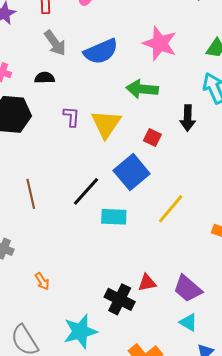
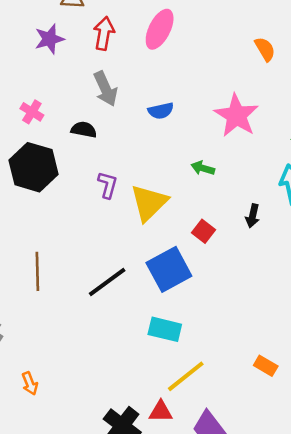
blue semicircle: (101, 51) -> (161, 111), size x0.6
green arrow: (142, 89) -> (203, 168), size x0.6
black arrow: (188, 118) -> (253, 216), size x0.7
yellow line: (171, 209) -> (186, 376), moved
cyan rectangle: (114, 217) -> (165, 329), moved

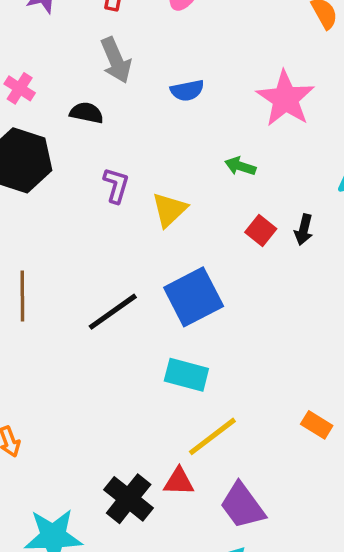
yellow triangle: (149, 203) -> (169, 210), size x0.7
red square: (204, 231) -> (261, 231), moved

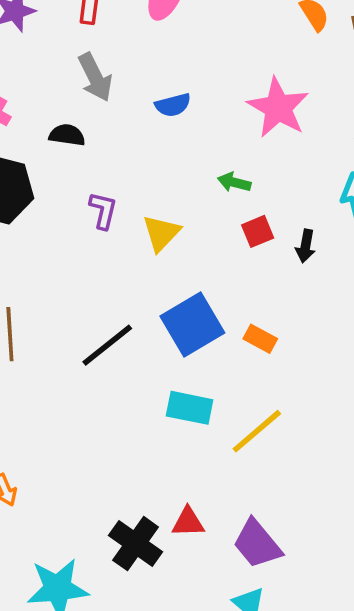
red square: (261, 231) -> (258, 231), moved, turned 32
orange rectangle: (317, 425) -> (260, 339), moved
yellow line: (212, 436) -> (257, 431), moved

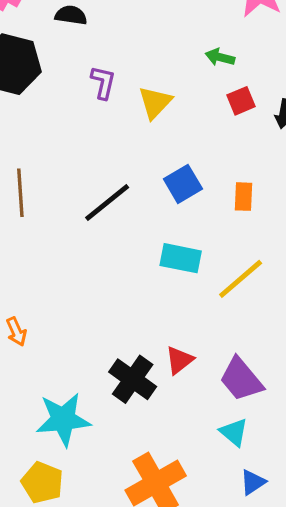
blue square: (192, 324) -> (183, 184), size x0.7
orange rectangle: (260, 339) -> (243, 197), turned 64
red triangle: (188, 522) -> (179, 360), turned -36

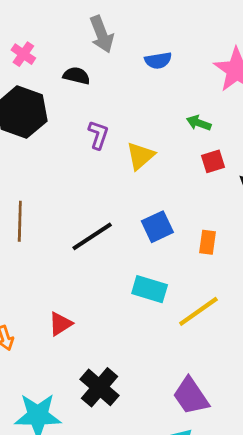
red triangle: (179, 360) -> (60, 324), moved

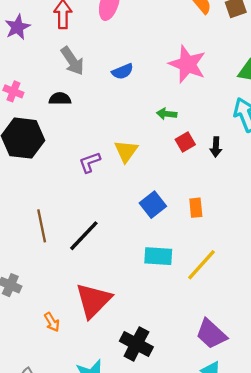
purple L-shape: (98, 135) -> (90, 162), moved, turned -115
black line: (92, 236) -> (84, 236), moved
red triangle: (60, 324) -> (93, 300), size x1.8

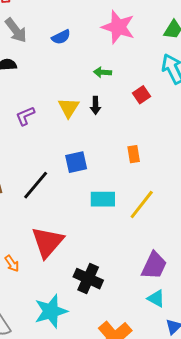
red square: (185, 142) -> (142, 95), moved
black arrow: (216, 147) -> (95, 105), moved
purple L-shape: (90, 162) -> (25, 116), moved
blue square: (153, 205) -> (76, 162), moved, turned 30
purple trapezoid: (211, 334) -> (154, 265), turned -104

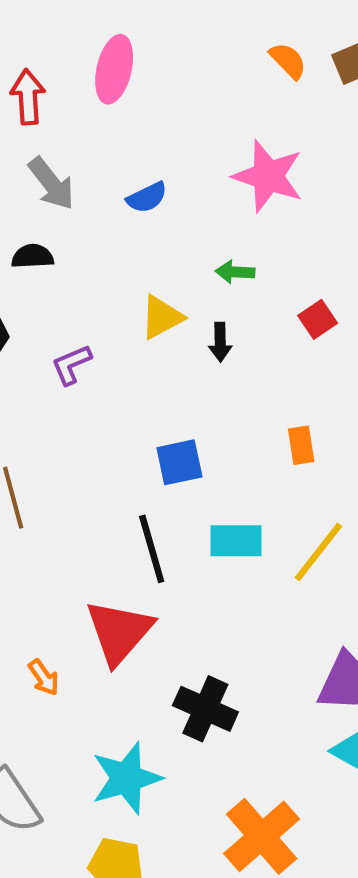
yellow triangle: (69, 108) -> (162, 317), moved, turned 30
black line: (36, 185) -> (152, 549), moved, turned -56

